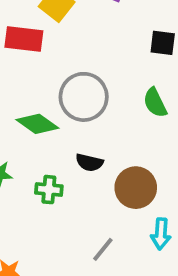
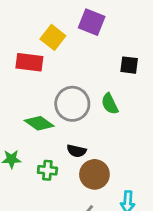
green semicircle: (155, 103) -> (110, 104), moved
brown circle: (136, 188) -> (94, 174), moved

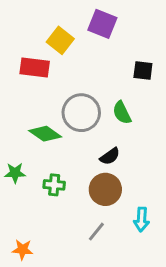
black semicircle: (76, 151) -> (110, 156), moved, turned -48

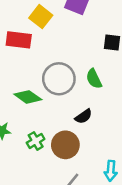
green cross: (54, 185) -> (36, 141), turned -36
brown circle: (105, 189) -> (65, 145), moved

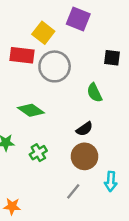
gray circle: (59, 79) -> (55, 66), moved
brown circle: (65, 145) -> (85, 156), moved

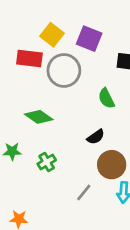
purple square: (78, 19) -> (89, 39), moved
brown circle: (85, 156) -> (112, 165), moved
gray line: (73, 191) -> (84, 193), moved

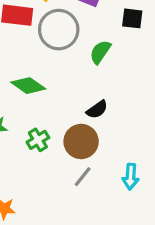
green semicircle: (106, 98) -> (100, 52), moved, turned 60
brown circle: (112, 165) -> (81, 141), moved

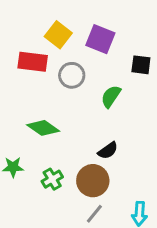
gray circle: (59, 30) -> (72, 75), size x0.7

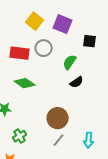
red rectangle: (33, 62) -> (20, 53), moved
black semicircle: (108, 151) -> (77, 82), moved
green cross: (52, 179) -> (20, 136), moved

